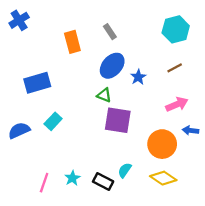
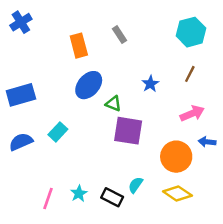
blue ellipse: (112, 66) -> (89, 85), moved
brown line: (175, 68) -> (190, 74), turned -35
blue rectangle: (37, 83) -> (21, 95), moved

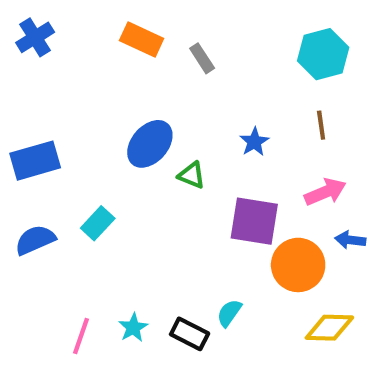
orange rectangle: (79, 46) -> (142, 40), moved, turned -50
brown line: (190, 74) -> (321, 125), turned -35
purple square: (128, 131) -> (254, 221), moved
yellow diamond: (177, 194) -> (329, 328), moved, turned -32

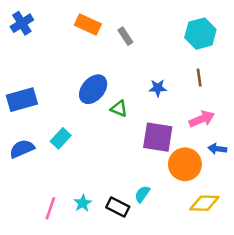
blue star: (254, 142) -> (158, 88), turned 30

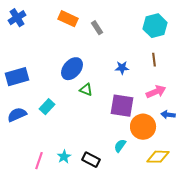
green triangle: (119, 109) -> (86, 90), moved
cyan semicircle: (142, 194) -> (120, 146), moved

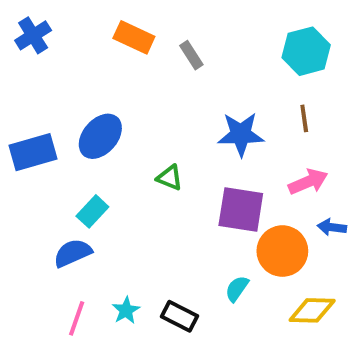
blue star: (122, 68) -> (241, 134), size x1.6
blue ellipse: (72, 69) -> (100, 136), moved
blue semicircle: (17, 115) -> (73, 253), moved

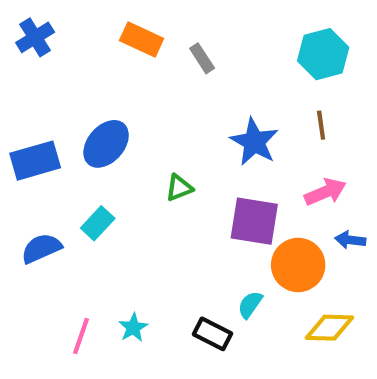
blue star: (241, 134) -> (254, 142), turned 30
green triangle: (170, 178) -> (179, 188), turned -44
blue semicircle: (73, 253) -> (41, 248), moved
black rectangle: (179, 316) -> (213, 334), moved

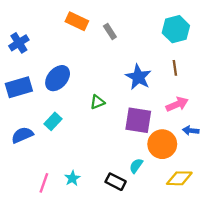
blue cross: (35, 37) -> (19, 43), moved

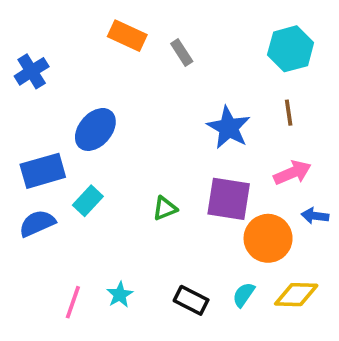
blue rectangle: (19, 87) -> (43, 171), moved
green triangle: (97, 102) -> (165, 208), moved
cyan semicircle: (136, 166) -> (244, 295), moved

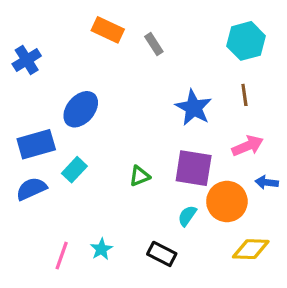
cyan semicircle: (244, 295) -> (187, 216), moved

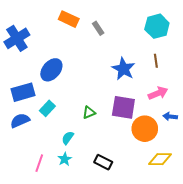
blue cross: (27, 60) -> (17, 38), size x1.4
cyan semicircle: (187, 216) -> (68, 138), moved

